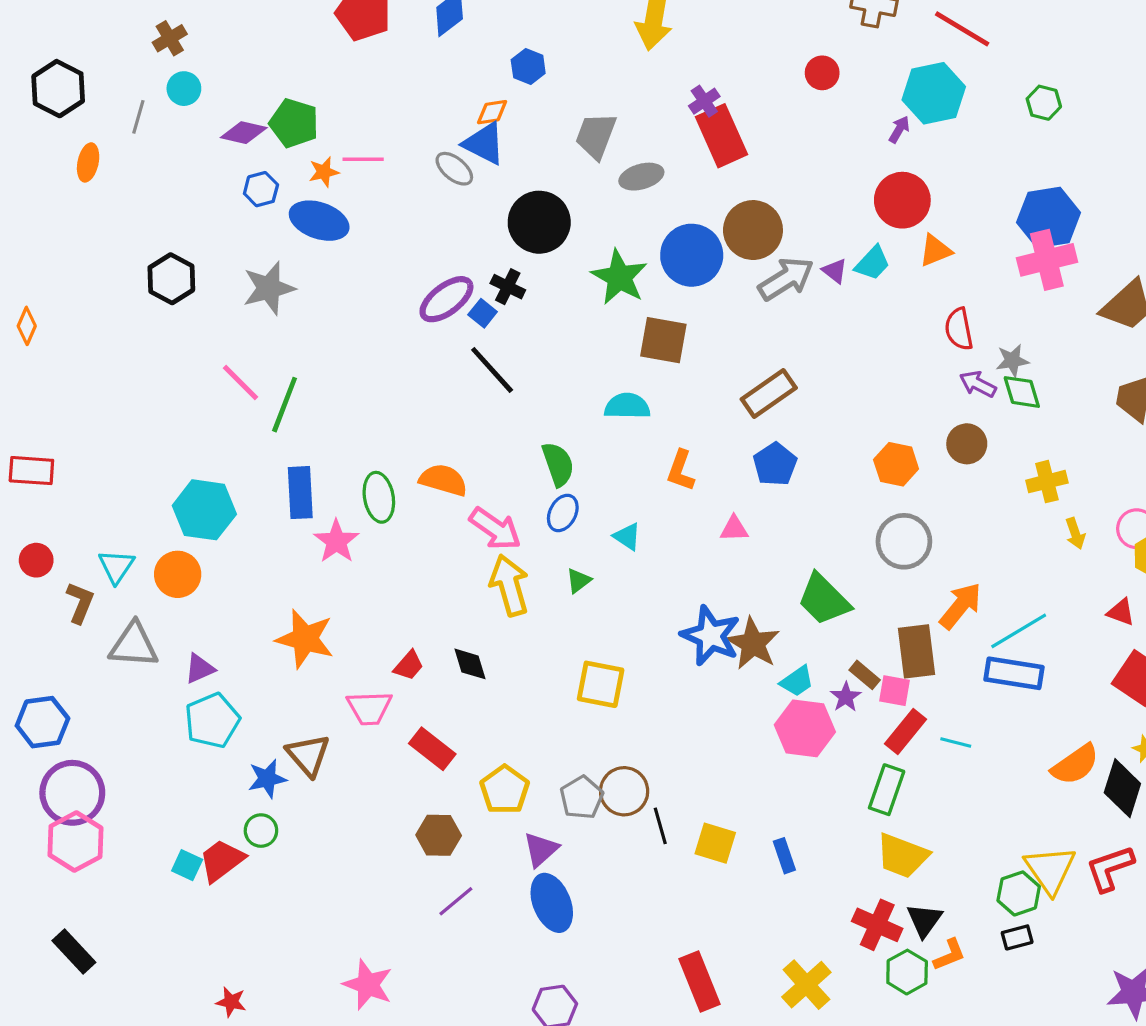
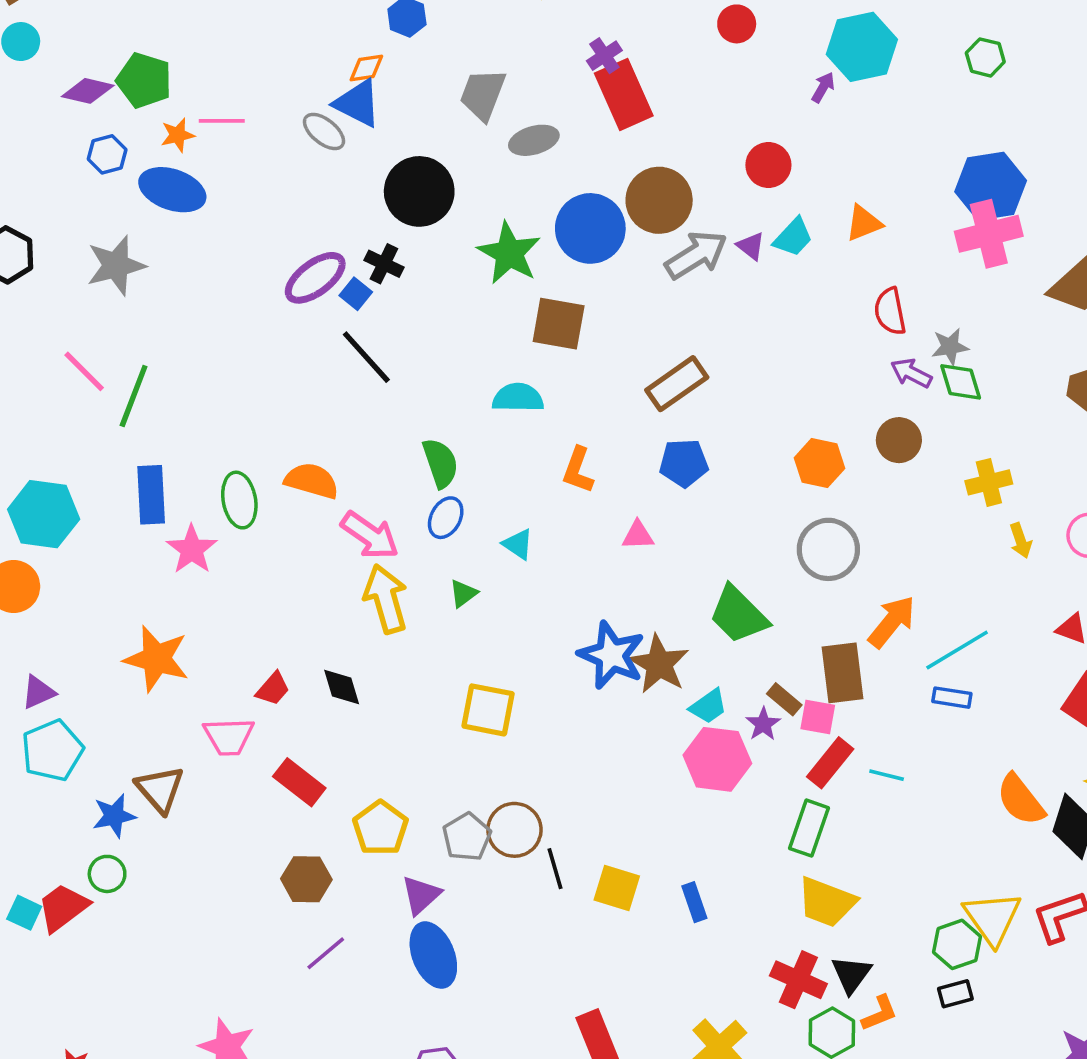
red circle: (902, 200) -> (768, 165), moved, size x0.7
blue pentagon: (775, 464) -> (684, 463), turned 30
blue rectangle: (1014, 673) -> (952, 698), size x0.6
orange semicircle: (1075, 765) -> (1021, 800), turned 87

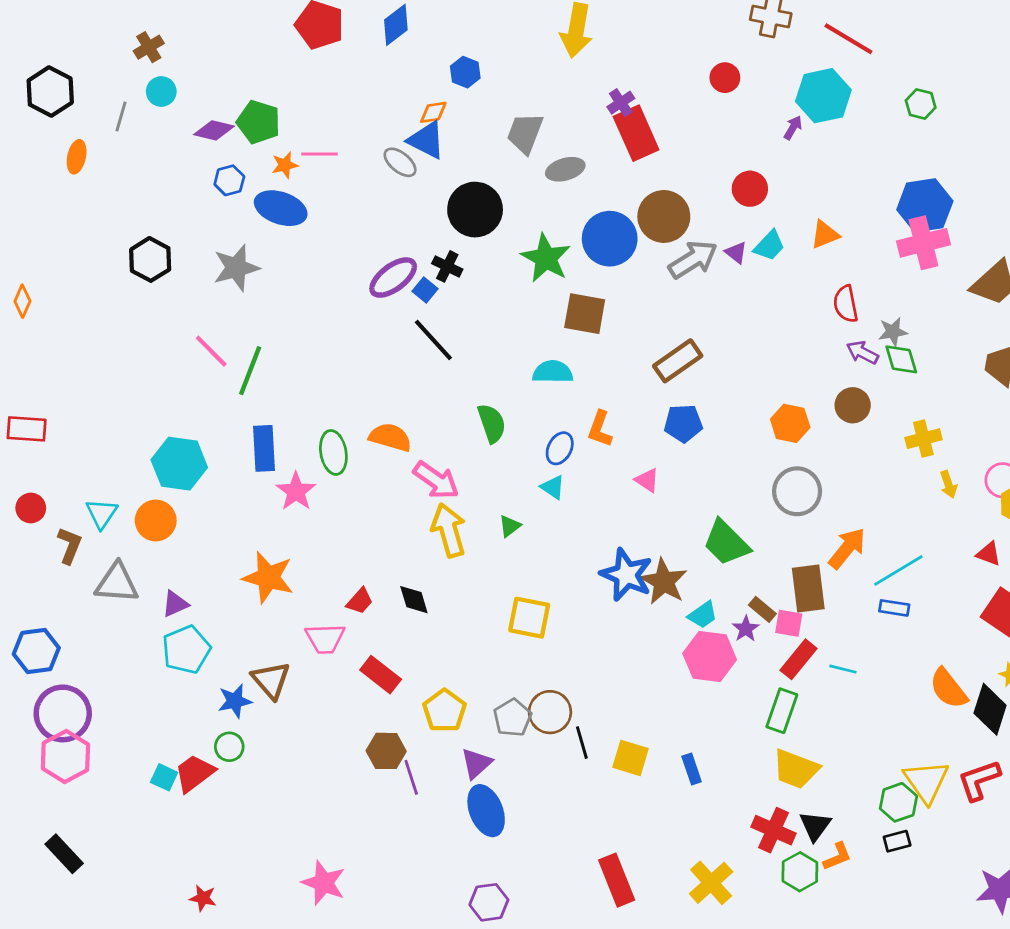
blue ellipse: (446, 518) -> (560, 448), moved
pink triangle: (638, 535) -> (647, 480), turned 36
purple line: (326, 953) -> (411, 777), moved, turned -68

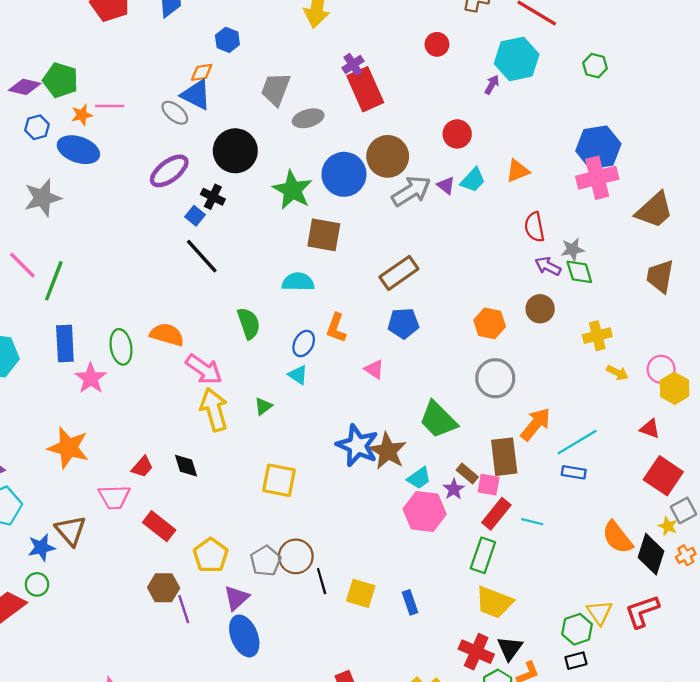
purple ellipse: (393, 278) -> (169, 171), moved
yellow arrow: (948, 484) -> (617, 373), turned -45
yellow triangle: (926, 781) -> (599, 612), size x0.7

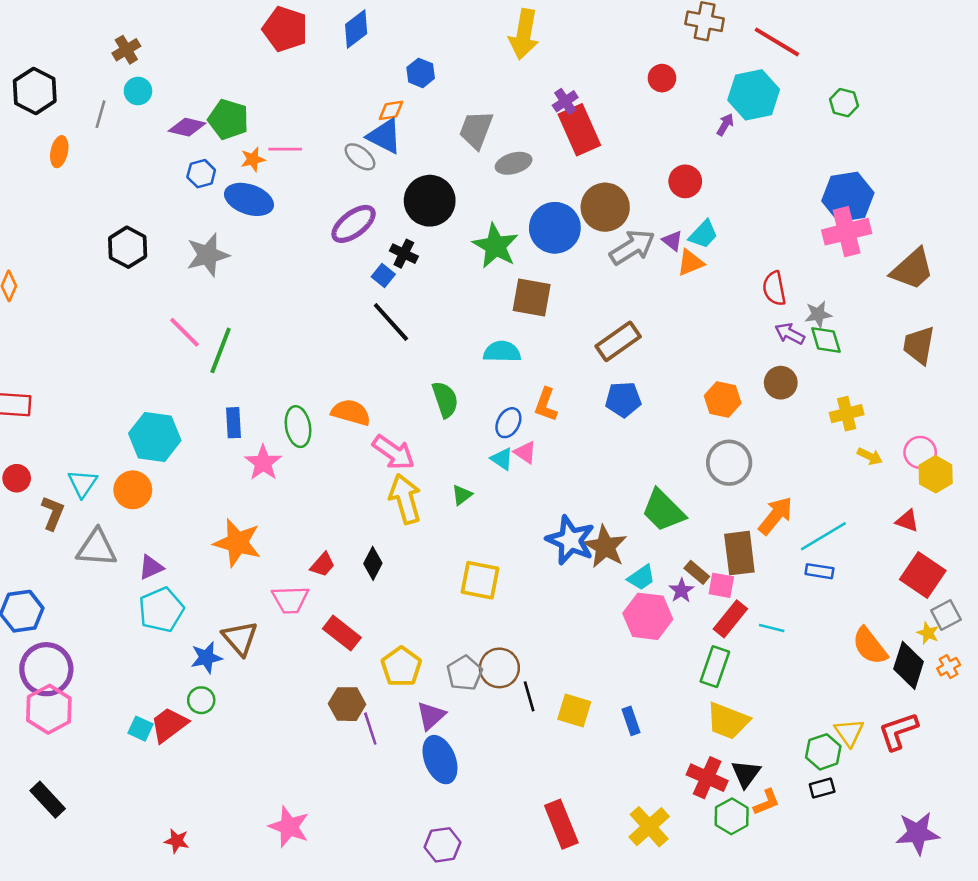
orange triangle: (518, 171) -> (690, 263), moved
blue rectangle: (65, 344) -> (233, 423), size x0.7
pink triangle: (374, 369) -> (525, 452), moved
black diamond: (186, 466) -> (373, 563), turned 44

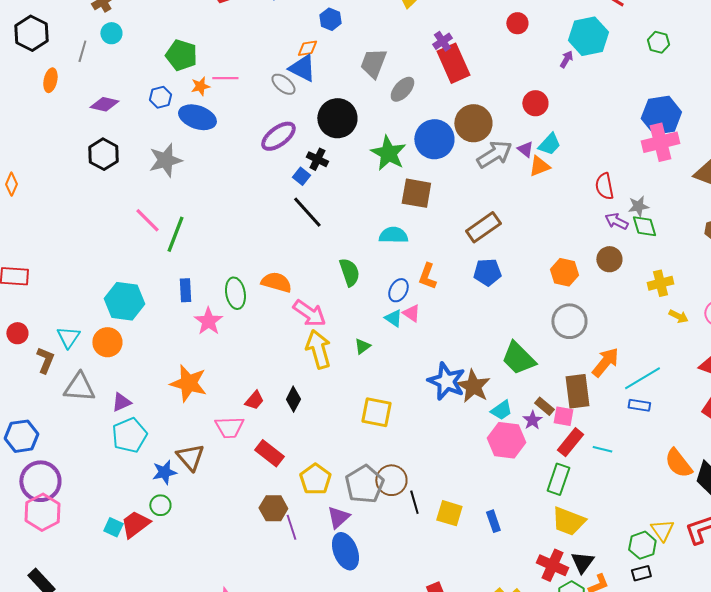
purple diamond: (187, 127) -> (104, 104), moved
gray ellipse: (514, 163) -> (402, 89), turned -32
gray pentagon: (465, 673) -> (364, 484), size x1.4

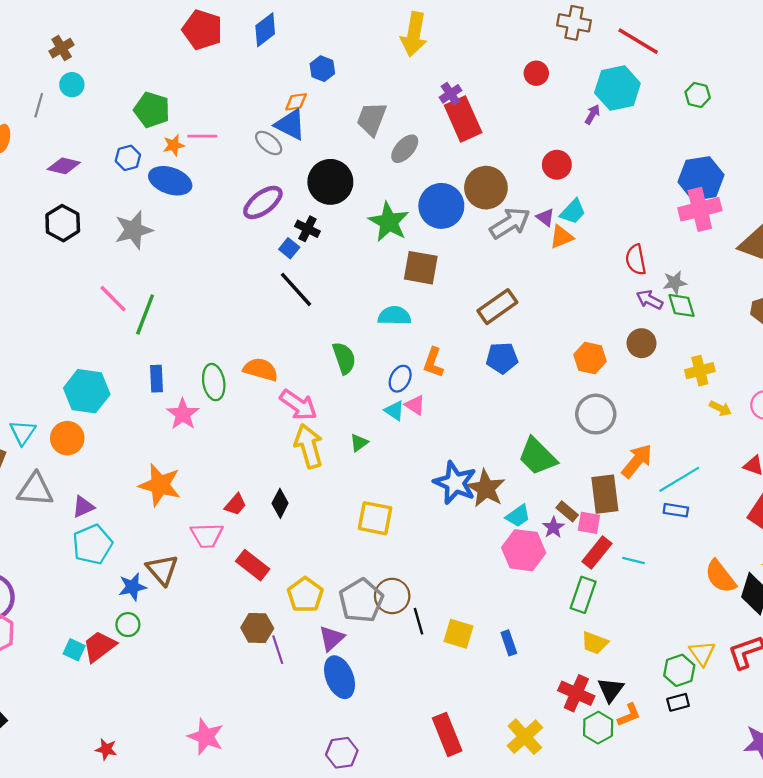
yellow trapezoid: (568, 521) -> (595, 643), size x0.7

